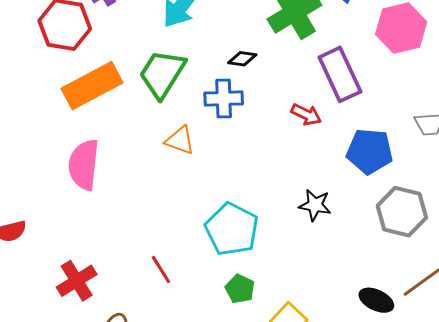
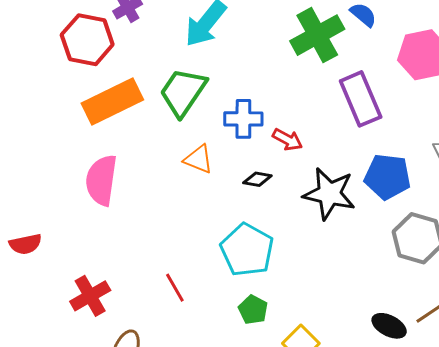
black diamond: (242, 59) -> (257, 179), moved
red arrow: (306, 114) -> (288, 140), moved
black star: (315, 205) -> (329, 194), moved, size x1.6

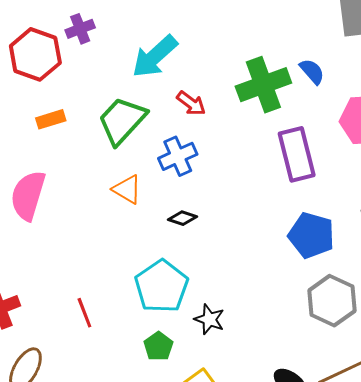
orange rectangle: (112, 102) -> (51, 119), size x0.5
blue cross: (243, 119) -> (178, 156), turned -33
red arrow: (288, 140) -> (191, 103), moved
black star: (329, 194) -> (209, 319), moved, size x0.6

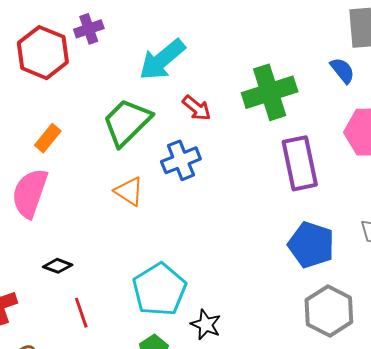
blue semicircle: (312, 71) -> (342, 70), moved
orange rectangle: (51, 119) -> (48, 138), moved, turned -36
black diamond: (183, 218) -> (58, 266), moved

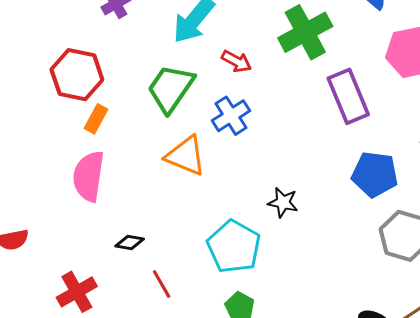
red hexagon: (43, 53) -> (77, 75), moved
orange triangle: (129, 191) -> (186, 156), size x1.4
black star: (206, 325) -> (283, 202), moved

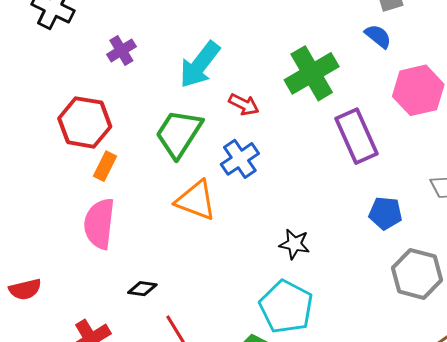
blue pentagon: (375, 174) -> (385, 213), size x0.7
cyan pentagon: (234, 247) -> (286, 307), moved

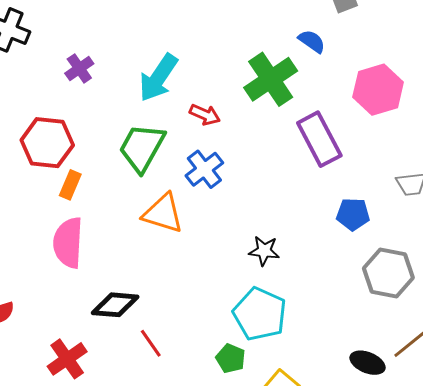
blue semicircle: (378, 36) -> (312, 41), moved
black diamond: (142, 289) -> (115, 305), size x1.6

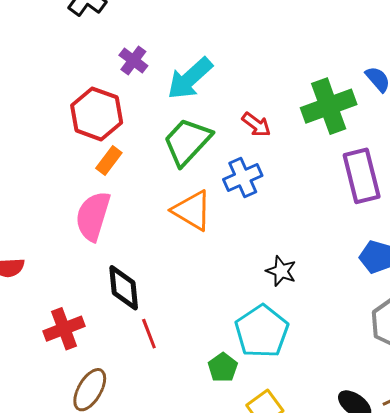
purple cross: (79, 68) -> (133, 60), moved, turned -32
cyan arrow: (158, 78) -> (190, 78), moved
black diamond: (115, 305) -> (124, 288), turned 66

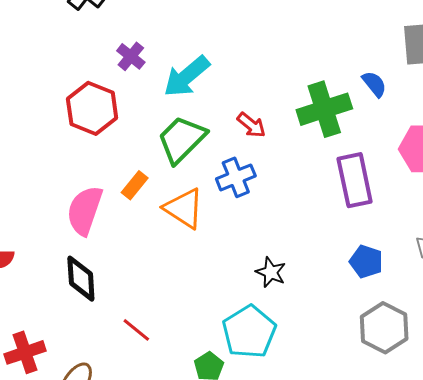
orange rectangle: (109, 160) -> (135, 185), moved
black diamond: (124, 288) -> (81, 279), moved
red cross: (64, 329) -> (25, 352), moved
red line: (149, 334) -> (136, 330), turned -32

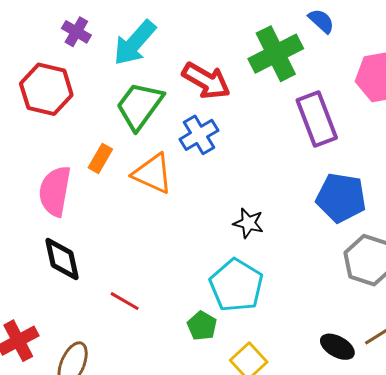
red arrow: (251, 125) -> (206, 81), size x1.6
blue pentagon: (366, 262) -> (341, 198), size x1.5

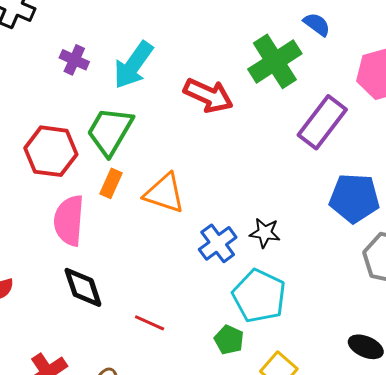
red hexagon: (46, 89) -> (51, 151), moved
green trapezoid: (140, 106) -> (110, 131), moved
purple rectangle: (317, 119) -> (322, 122), turned 64
blue cross: (199, 135) -> (218, 243), moved

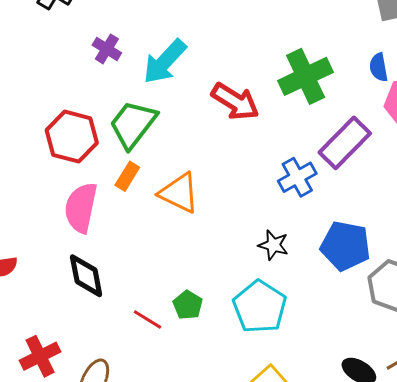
blue semicircle: (317, 24) -> (379, 67), moved, turned -144
blue pentagon: (354, 198) -> (345, 246), moved
blue cross: (218, 243) -> (297, 177), moved
green pentagon: (229, 340) -> (188, 305), moved

